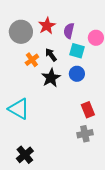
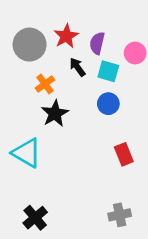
black arrow: (51, 55) -> (77, 67), moved
black star: (51, 78) -> (55, 114), moved
gray cross: (85, 134) -> (120, 215), moved

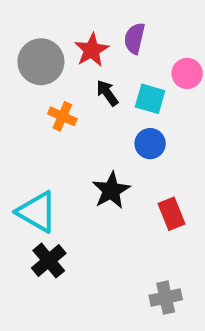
purple semicircle: (97, 43) -> (134, 38), moved
orange cross: (45, 84) -> (62, 116), turned -30
black star: (55, 114) -> (111, 190), moved
black cross: (35, 218) -> (49, 261), moved

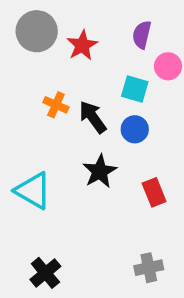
purple semicircle: (134, 38) -> (142, 35), moved
gray circle: (41, 62) -> (37, 31), moved
black arrow: (107, 93) -> (93, 117), moved, size x1.4
black cross: (49, 261) -> (45, 273), moved

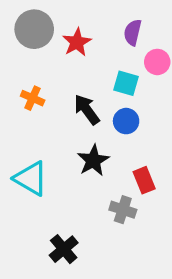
orange cross: (56, 105) -> (33, 98), moved
gray cross: (149, 268) -> (123, 210), moved, turned 30
black cross: (45, 273) -> (64, 249), moved

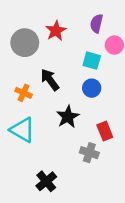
gray circle: (34, 29) -> (25, 43), moved
orange cross: (33, 98) -> (24, 93), moved
black arrow: (87, 110) -> (50, 80), moved

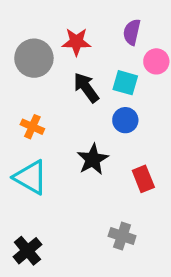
red star: (56, 31) -> (76, 42), turned 30
black arrow: (50, 80) -> (86, 88), moved
gray cross: (89, 153) -> (122, 236), moved
black cross: (46, 181) -> (27, 251), moved

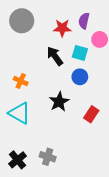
red star: (76, 42) -> (62, 28), moved
gray circle: (34, 58) -> (22, 21), moved
red rectangle: (143, 179) -> (91, 114), turned 56
gray cross: (122, 236) -> (48, 157), moved

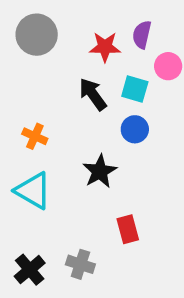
red rectangle: (91, 114) -> (128, 229), moved, turned -49

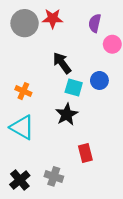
red star: (105, 47) -> (53, 18), moved
cyan square: (135, 89) -> (74, 88), moved
blue circle: (135, 129) -> (99, 80), moved

